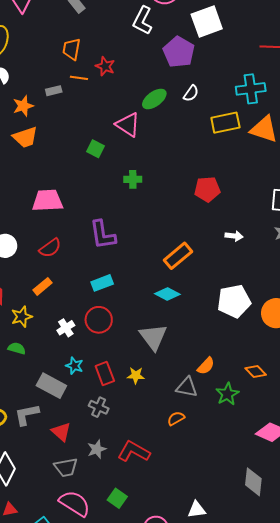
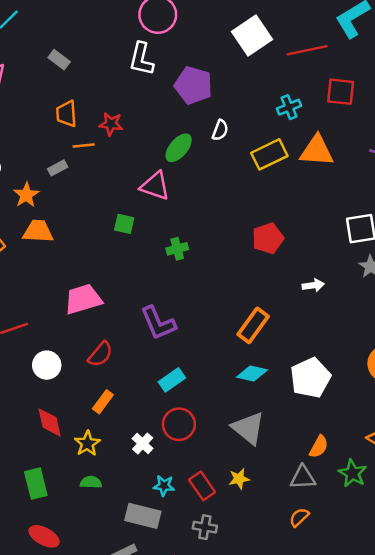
white square: (207, 21) -> (252, 36), moved
cyan cross: (251, 89) -> (289, 107), size x0.7
orange trapezoid: (25, 137) -> (38, 231), turned -144
white pentagon: (234, 301) -> (311, 378), moved

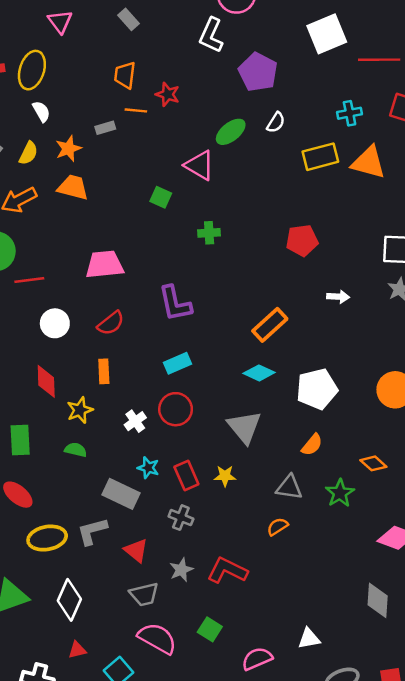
orange rectangle: (103, 402) -> (104, 371), turned -50
orange semicircle: (319, 447) -> (312, 445), moved

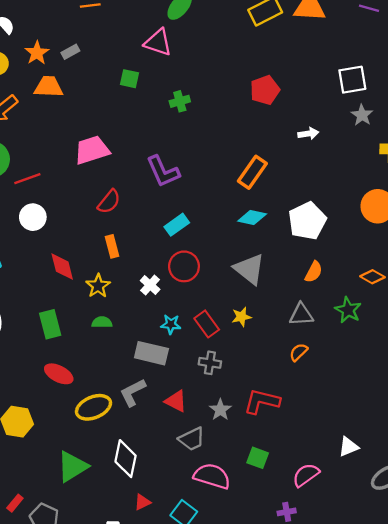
gray rectangle: (105, 128) -> (70, 52), moved
white circle: (55, 323) -> (33, 217), moved

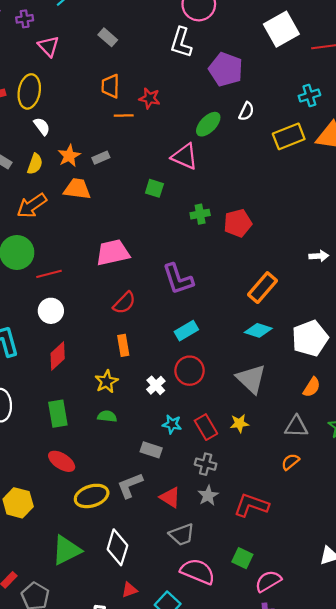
red pentagon: (265, 90) -> (238, 223), moved
red diamond: (62, 267) -> (58, 356), moved, turned 56
gray rectangle: (151, 353) -> (151, 450), size x0.7
gray star: (220, 410) -> (208, 496), moved
pink semicircle: (306, 475) -> (268, 581), moved

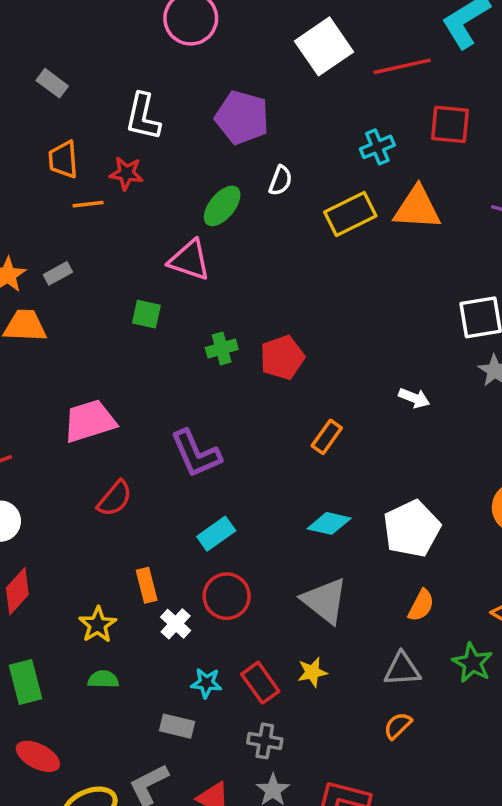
white L-shape: (181, 42) -> (143, 117), moved
white arrow: (319, 256) -> (414, 398), turned 30
orange rectangle: (262, 288) -> (327, 437), moved, size x0.7
orange rectangle: (123, 345) -> (147, 585), moved

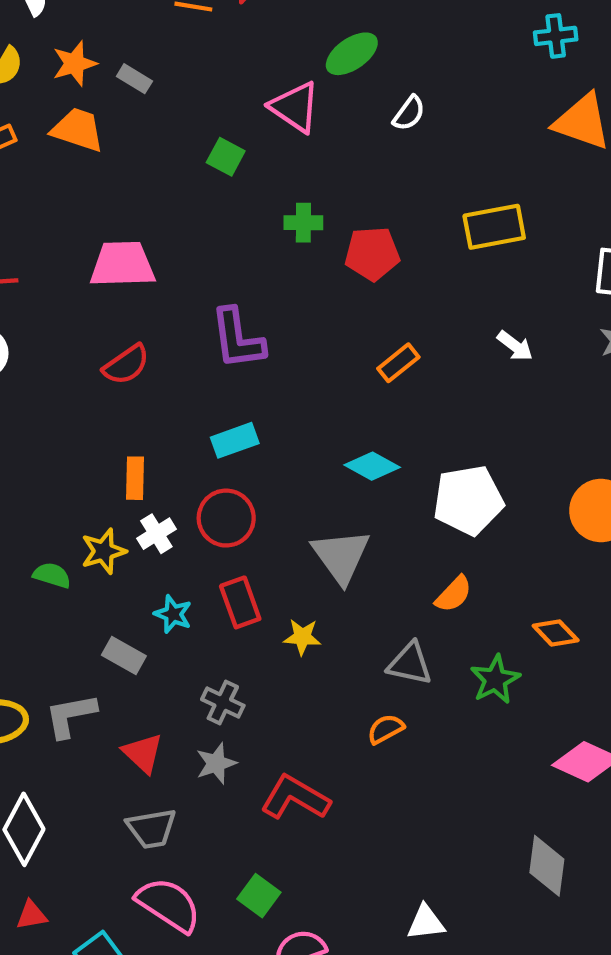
white semicircle: (280, 181) -> (409, 113), moved
yellow rectangle: (350, 214) -> (494, 227), moved
gray rectangle: (58, 273) -> (134, 79), turned 44
yellow star: (98, 625) -> (104, 551), moved
red rectangle: (260, 683) -> (240, 602), moved

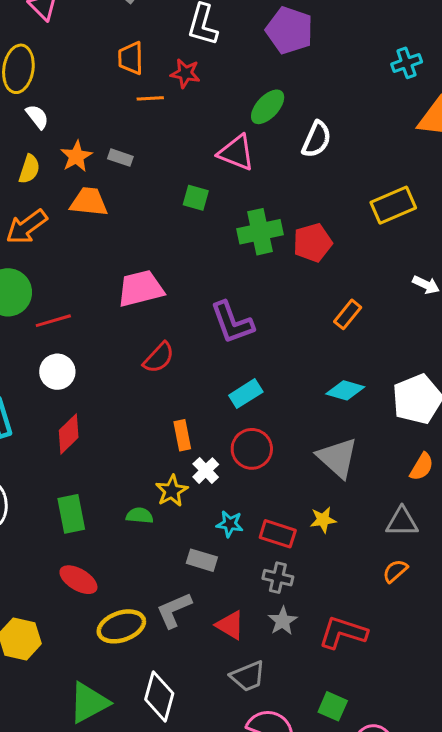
white semicircle: (409, 113) -> (316, 139), size x1.4
green cross: (303, 223) -> (260, 232), size x1.6
red rectangle: (240, 602) -> (278, 534), moved, turned -40

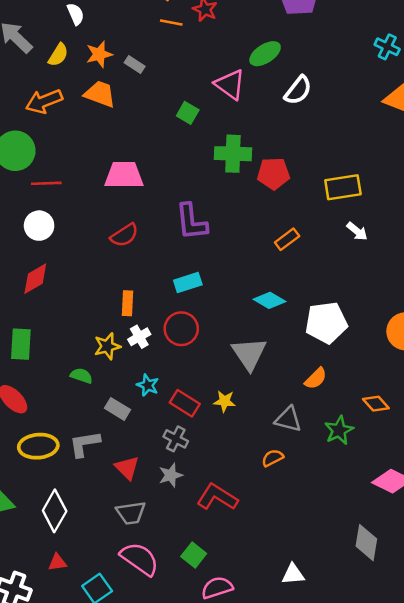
cyan cross: (407, 63) -> (387, 47), turned 30
yellow rectangle: (393, 205) -> (343, 187), moved
green semicircle: (140, 516) -> (81, 376), moved

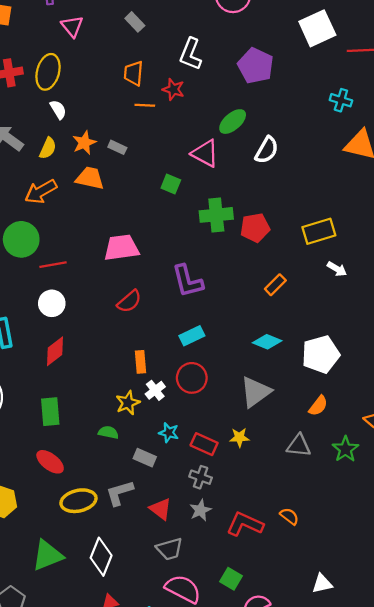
gray triangle: (249, 354) -> (256, 392), turned 36
orange semicircle: (273, 458) -> (289, 516), moved, turned 72

